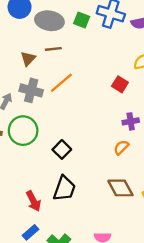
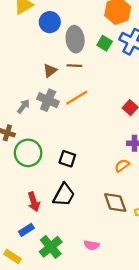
gray ellipse: (49, 21) -> (75, 39), turned 65
green circle: (23, 131) -> (28, 153), moved
black square: (62, 149) -> (67, 159), turned -35

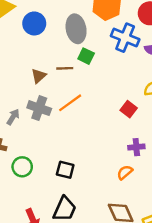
gray ellipse: (75, 39) -> (76, 29), moved
green square: (105, 43) -> (86, 56), moved
green circle: (28, 153) -> (22, 167), size x0.7

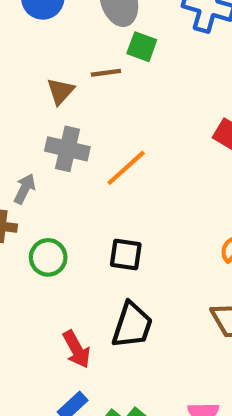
orange line: (70, 103) -> (126, 168), moved
gray arrow: (13, 117) -> (25, 189), moved

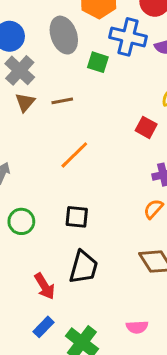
green square: (142, 47) -> (98, 62), moved
brown line: (106, 73) -> (62, 101), moved
gray cross: (67, 149) -> (20, 70), moved, turned 32

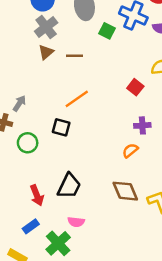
black square: (77, 217) -> (61, 127), moved
pink semicircle: (137, 327) -> (76, 222), moved

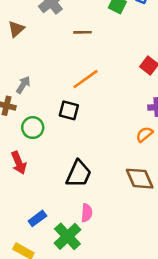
brown triangle: (46, 52) -> (16, 29), moved
red arrow: (37, 195) -> (19, 163), moved
pink semicircle: (76, 222) -> (87, 213), turned -91

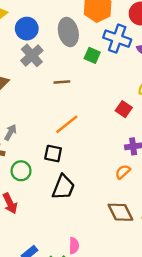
black trapezoid: (79, 174) -> (63, 187), moved

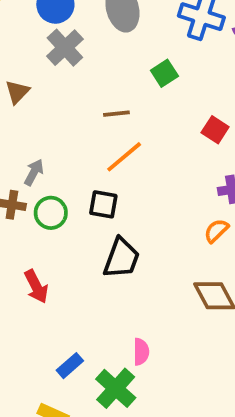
green square: (92, 55) -> (164, 73), moved, turned 35
brown line: (62, 82) -> (116, 114), moved
green circle: (21, 171) -> (51, 213), moved

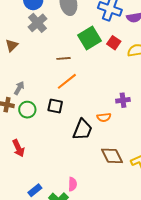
green square: (164, 73) -> (89, 38), size x1.6
red square: (215, 130) -> (114, 43), moved
orange semicircle: (216, 231) -> (104, 117), moved, turned -144
black trapezoid: (121, 258) -> (83, 130), moved

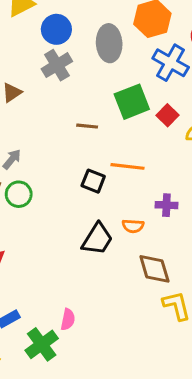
orange line: (67, 81) -> (127, 166), moved, turned 35
black square: (55, 106) -> (93, 181), moved
brown diamond: (112, 156) -> (154, 269), moved

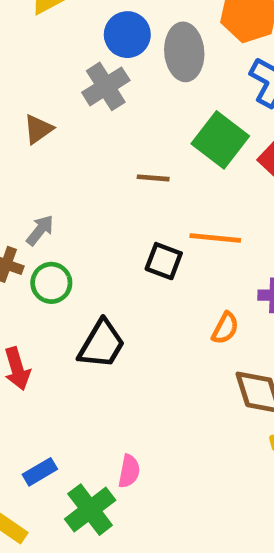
blue circle: (56, 29) -> (127, 35), moved
green square: (132, 102) -> (220, 140), turned -30
orange semicircle: (133, 226) -> (225, 328), turned -65
black trapezoid: (97, 239) -> (102, 344), moved

